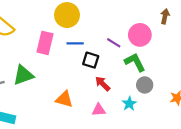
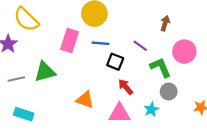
brown arrow: (165, 16) -> (165, 23), moved
pink circle: (140, 35) -> (184, 52), moved
pink triangle: (99, 110) -> (119, 113), size x1.5

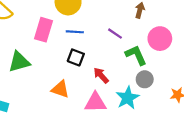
black square: (115, 62) -> (76, 57), moved
cyan star: (151, 109) -> (128, 98), size x1.5

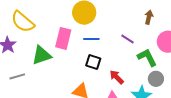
green triangle: (19, 62) -> (42, 55), moved

